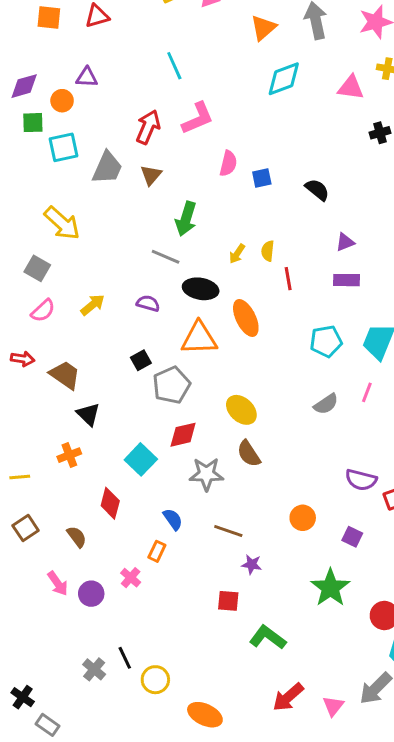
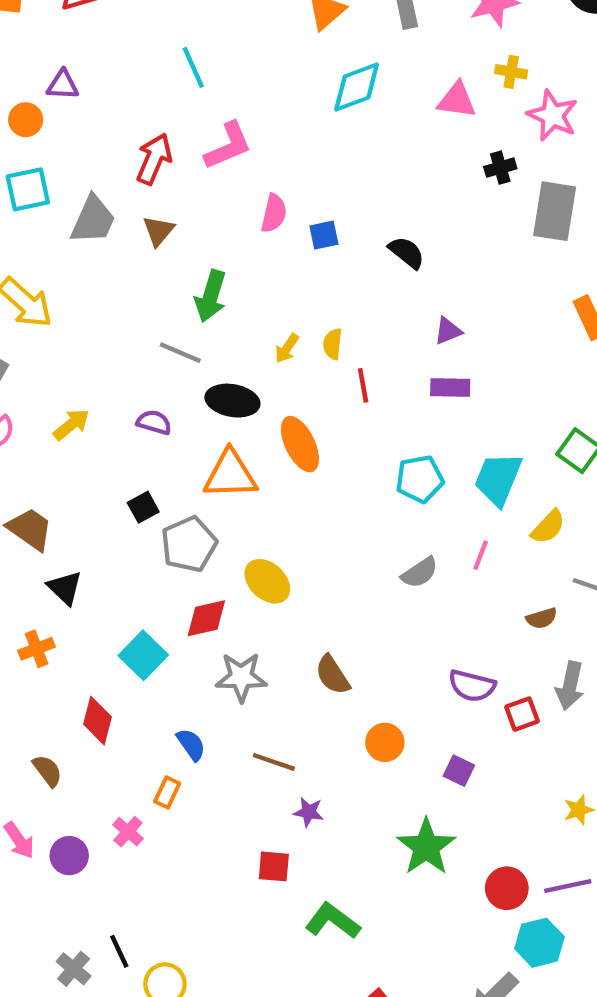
yellow ellipse: (241, 410) -> (267, 581), moved
brown semicircle: (249, 454) -> (333, 675), moved

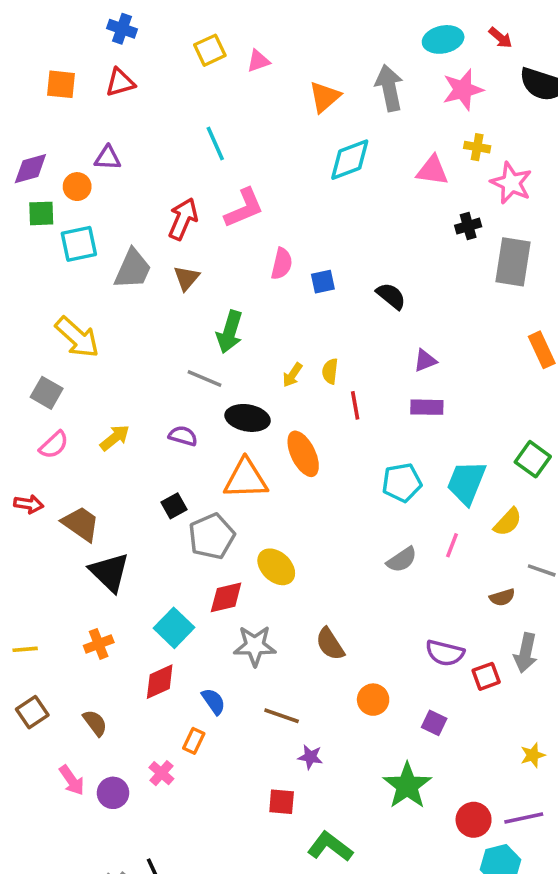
black triangle: (65, 588) -> (109, 572), size x1.4
orange cross: (37, 649) -> (99, 644), moved
red diamond: (97, 721) -> (160, 682), moved, turned 51

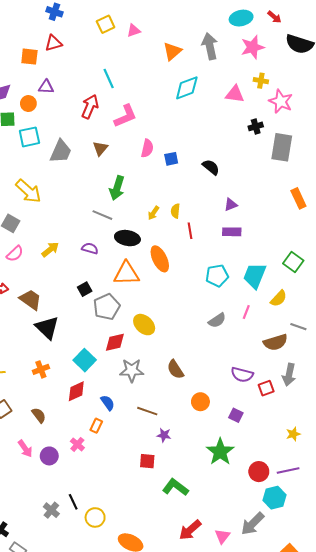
orange square: (61, 84) -> (29, 57), moved
red arrow: (183, 219) -> (90, 107), moved
brown triangle: (187, 278) -> (100, 148), moved
brown semicircle: (502, 597) -> (276, 342), size x1.6

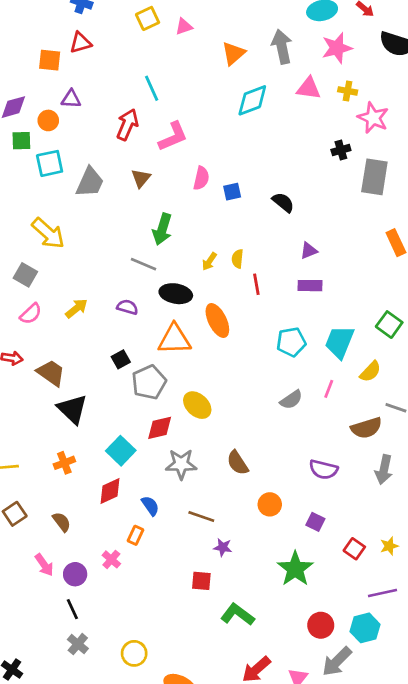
pink triangle: (235, 94) -> (309, 88), moved
red square: (266, 388) -> (354, 549), moved, turned -35
red circle: (259, 472) -> (321, 625), moved
black line: (73, 502) -> (72, 609), moved

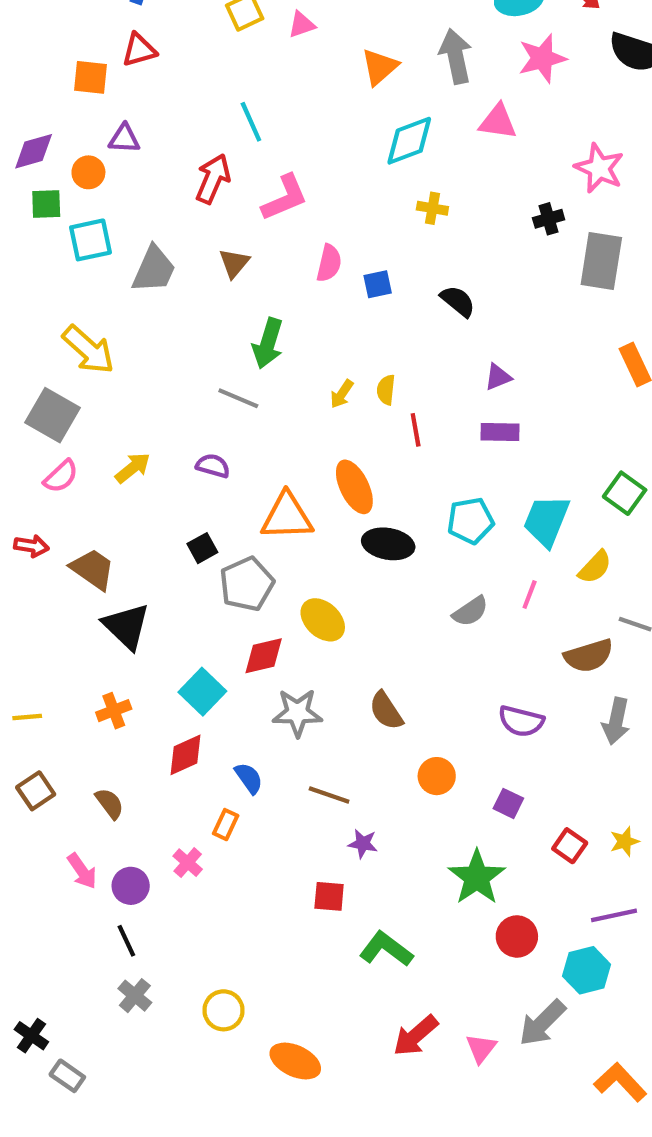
yellow cross: (348, 91) -> (432, 208), moved
gray square: (25, 275) -> (53, 415), size x1.4
black ellipse: (176, 294) -> (388, 544), moved
red circle: (321, 625) -> (517, 936), moved

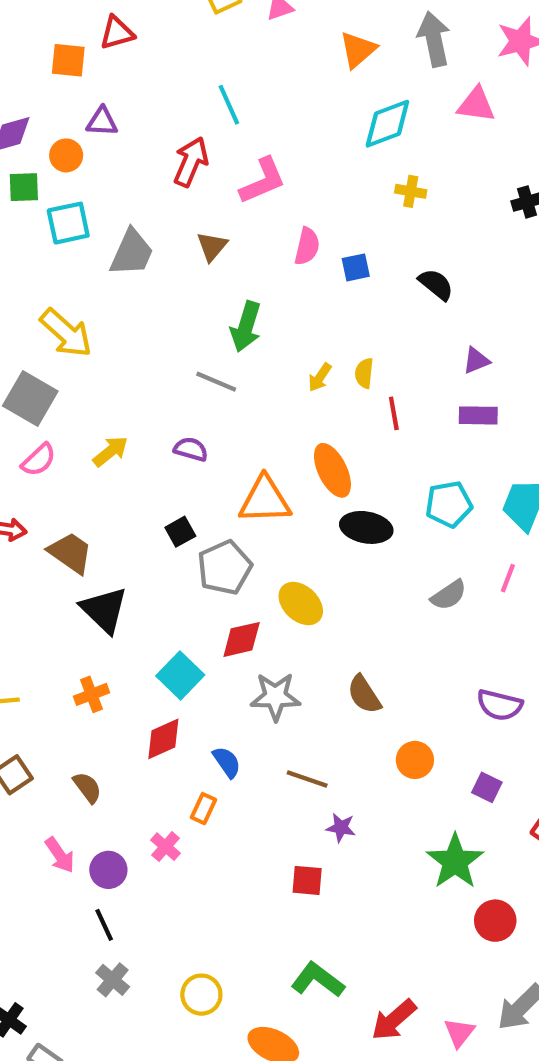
green L-shape: (386, 949) -> (318, 980), moved

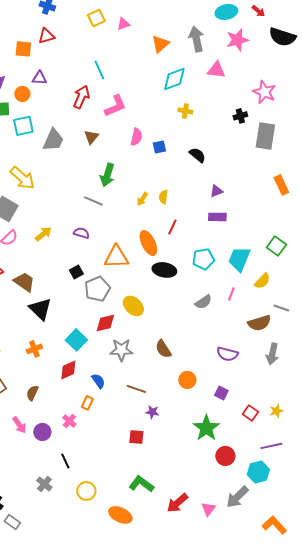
red line: (394, 413) -> (172, 227), moved, turned 35
brown semicircle: (87, 787) -> (32, 393), turned -119
black line: (104, 925) -> (65, 461), moved

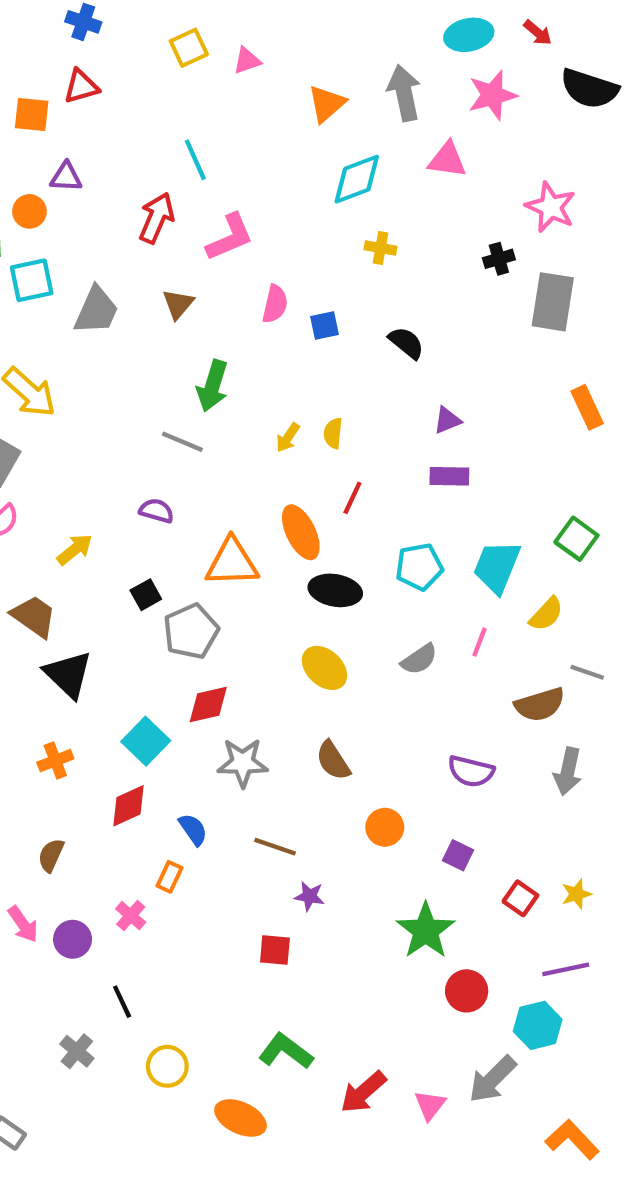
yellow arrow: (43, 234) -> (75, 549), moved
yellow ellipse: (133, 306) -> (324, 668), moved

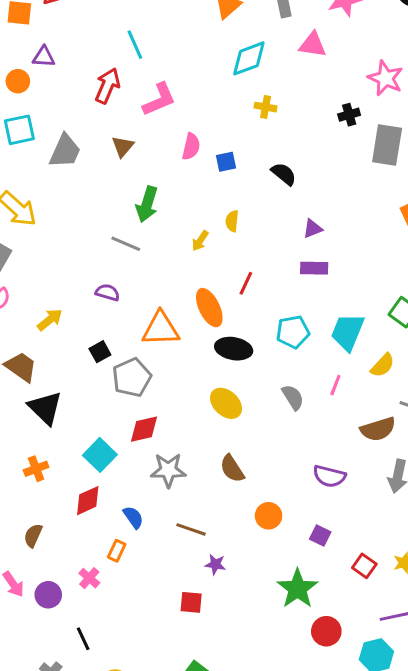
yellow semicircle: (333, 433) -> (232, 221), moved
gray semicircle: (419, 659) -> (293, 397), turned -88

